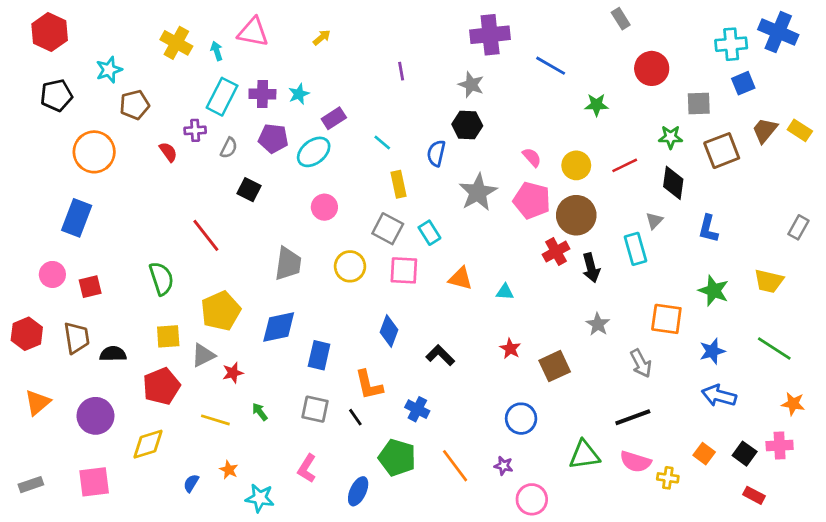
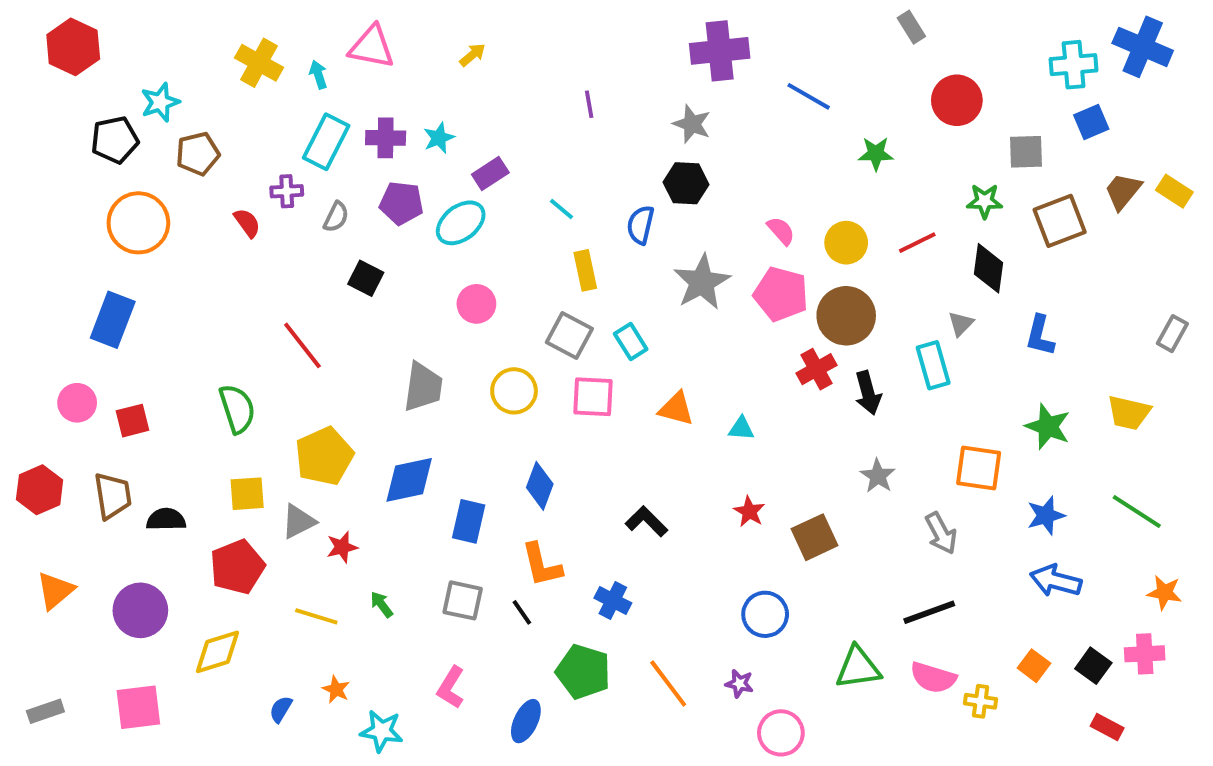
black pentagon: (56, 95) -> (115, 140), moved
blue diamond: (389, 331) -> (540, 486), moved

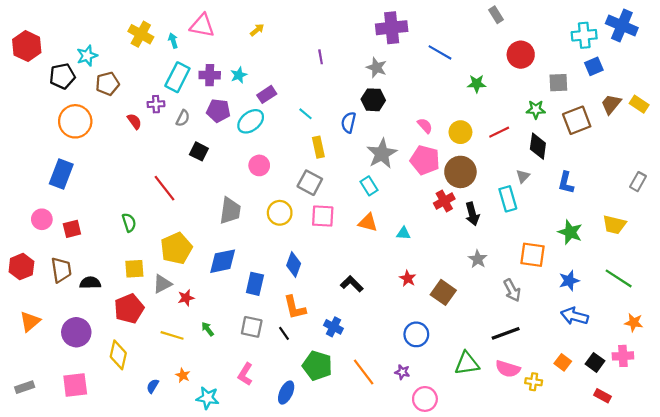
red hexagon: (73, 47) -> (27, 46), moved
cyan rectangle: (631, 341) -> (369, 186), moved
green semicircle: (237, 409) -> (129, 222), size x0.7
brown square: (815, 537) -> (443, 292), turned -30
yellow diamond: (217, 652) -> (118, 355), turned -60

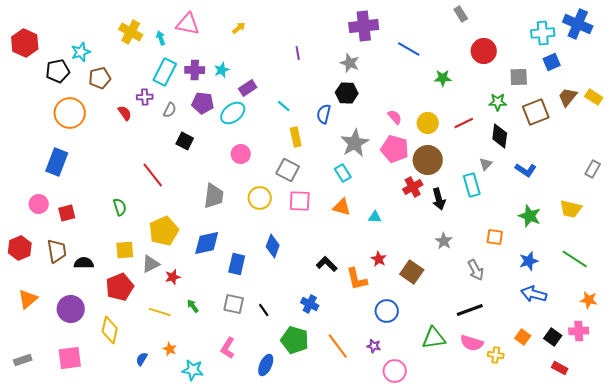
blue L-shape: (566, 183) -> (526, 170), turned -70
orange square: (533, 255) -> (495, 237), size x0.7
orange L-shape: (295, 308) -> (357, 279), moved

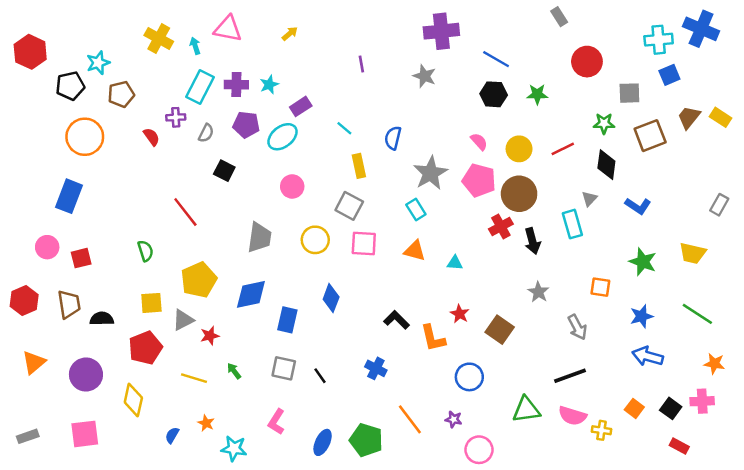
black hexagon: (347, 93) -> (494, 94), moved
green pentagon: (295, 340) -> (366, 440), moved

